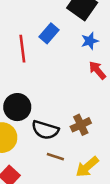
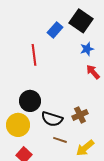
blue rectangle: (49, 33) -> (55, 30), moved

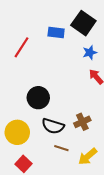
blue rectangle: (55, 30) -> (56, 33), turned 56
red line: (34, 55) -> (21, 47), moved, turned 40
black circle: (30, 101) -> (38, 98), moved

